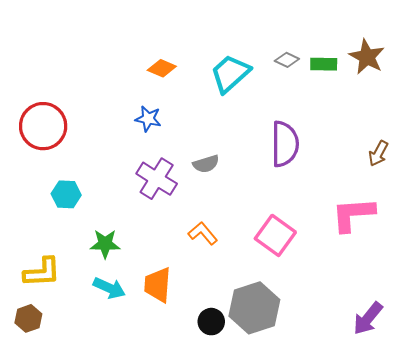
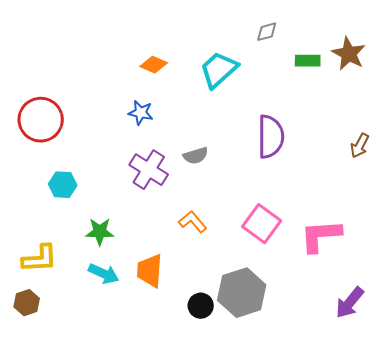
gray diamond: (287, 60) -> (267, 32), moved, turned -40
pink L-shape: (353, 214) -> (321, 236), moved

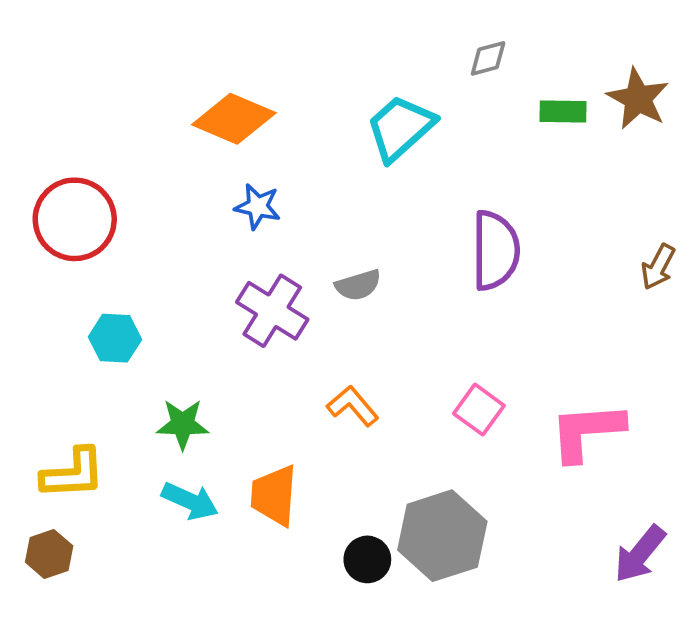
orange diamond: (154, 65) -> (234, 119), moved, size x1.6
pink square: (262, 224) -> (479, 410), size x0.7

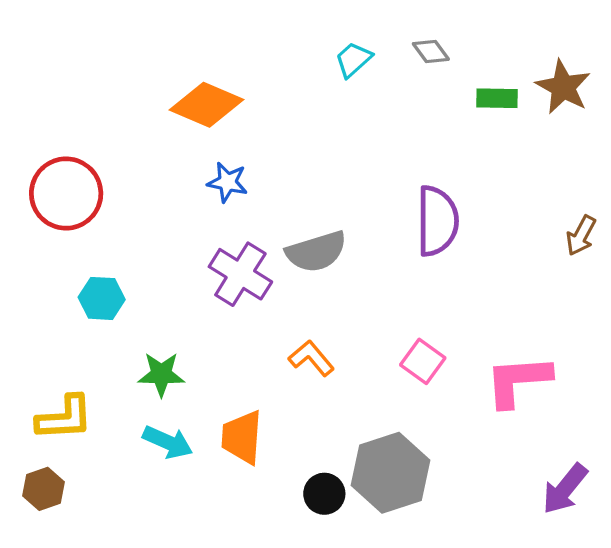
gray diamond: (488, 58) -> (431, 51), turned 69
cyan trapezoid: (400, 128) -> (353, 60), moved, size x0.6
gray semicircle: (358, 285) -> (316, 252), size x1.5

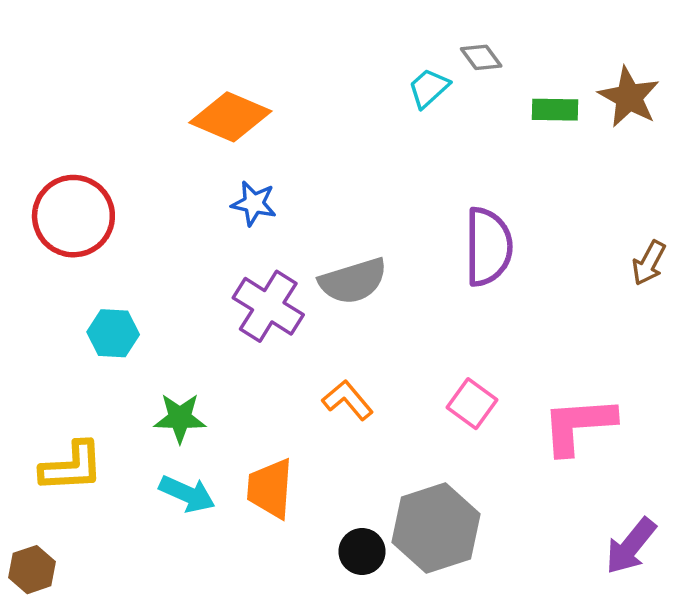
cyan trapezoid: (353, 60) -> (429, 88), moved
brown hexagon: (43, 489) -> (32, 570), moved

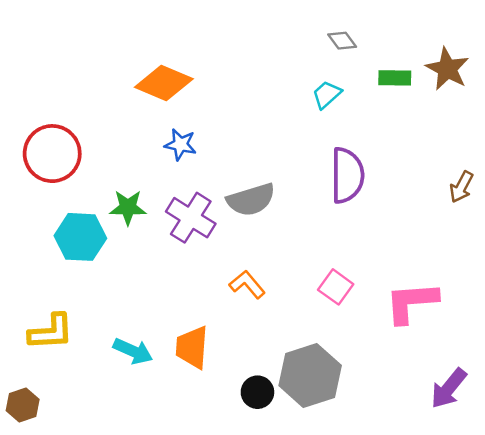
cyan trapezoid: (429, 88) -> (327, 95), moved
cyan hexagon: (113, 333) -> (80, 237), size x1.4
green star: (180, 418) -> (128, 207), moved

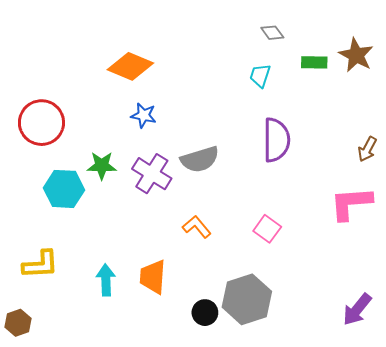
cyan trapezoid: (327, 95) -> (260, 76), turned -30
pink L-shape: (411, 302) -> (351, 203), moved
cyan arrow: (133, 351) -> (106, 280), turned -116

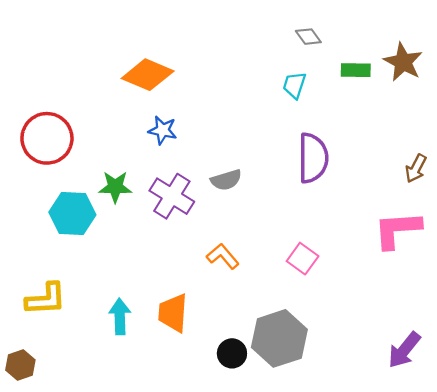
gray semicircle: (200, 159) -> (226, 180), size x0.7

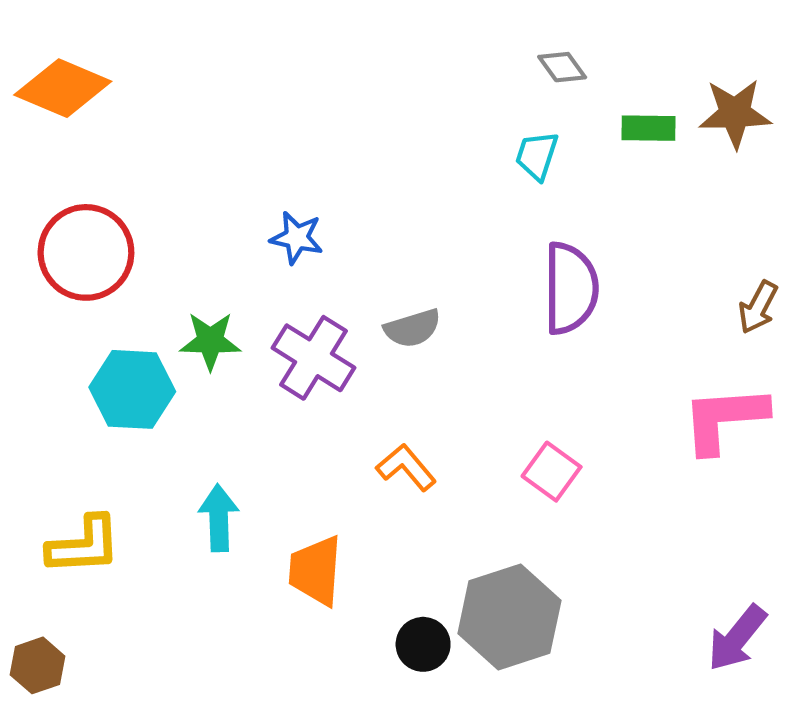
brown star: (403, 62) -> (735, 113), turned -30
orange diamond: (148, 75) -> (63, 88), moved
cyan arrow: (120, 316) -> (219, 518), moved

